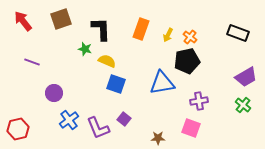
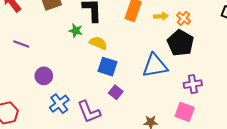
yellow arrow: (168, 35) -> (161, 16), turned -120
black pentagon: (187, 61) -> (180, 43), turned -30
purple square: (124, 119) -> (116, 92), moved

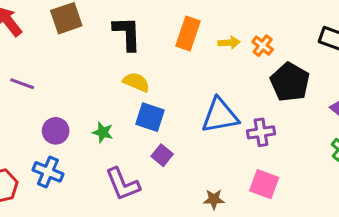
green star: (76, 31) -> (103, 132), moved
black pentagon: (180, 43) -> (290, 82), moved
purple cross: (193, 84) -> (261, 132), moved
blue cross: (59, 104) -> (48, 172), moved, turned -30

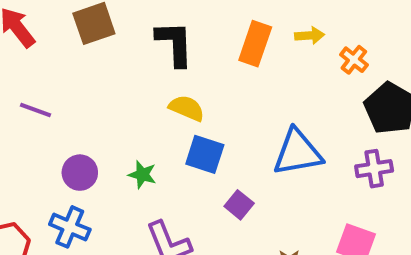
yellow arrow: (229, 43) -> (310, 36), moved
purple cross: (261, 132) -> (374, 169), moved
purple square: (162, 155) -> (239, 205), moved

